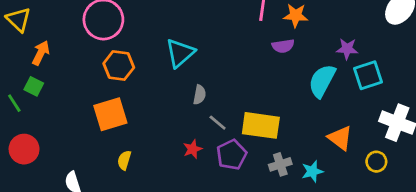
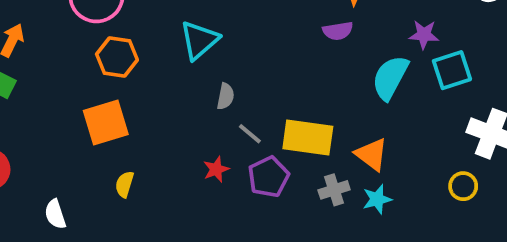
orange triangle: (340, 138) -> (371, 154), moved

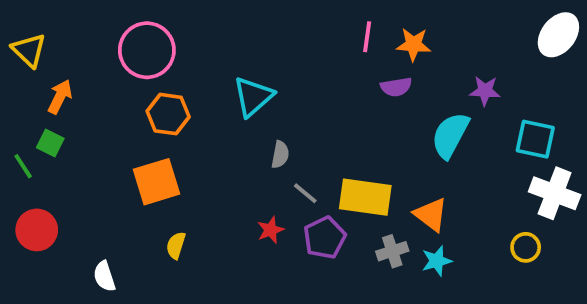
cyan square: (452, 70) -> (535, 139), moved, turned 30

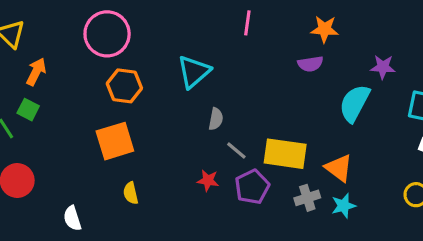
pink line: (367, 37) -> (247, 23), moved
red star: (271, 230) -> (208, 180), turned 30
yellow semicircle: (176, 245) -> (131, 193), turned -30

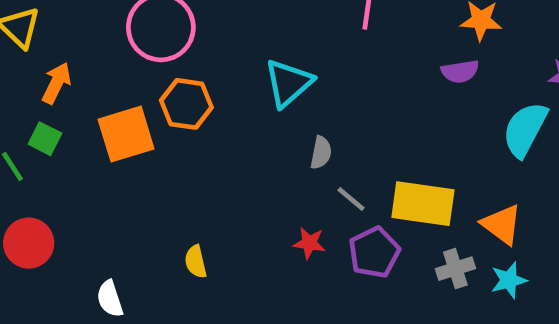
orange square: (115, 141) -> (126, 134), moved

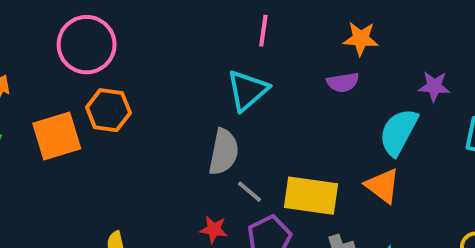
cyan triangle: (288, 83) -> (247, 90), moved
gray semicircle: (321, 153) -> (224, 152), size x1.6
orange triangle: (502, 225) -> (383, 186), moved

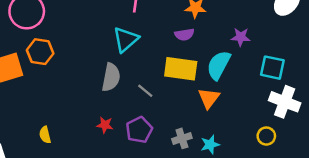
orange triangle: (383, 186) -> (209, 98), turned 30
gray line: (249, 192) -> (145, 91), moved
yellow rectangle: (311, 196) -> (181, 69), moved

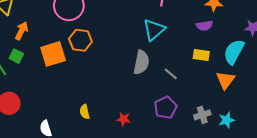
yellow rectangle: (181, 69) -> (201, 55), size x0.6
red star: (105, 125) -> (123, 119), moved

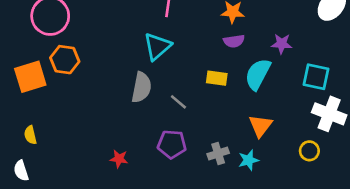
purple semicircle: (204, 26) -> (234, 41), moved
orange triangle: (225, 80) -> (260, 126), moved
purple pentagon: (166, 108) -> (172, 144), turned 30
yellow semicircle: (85, 112) -> (30, 135), moved

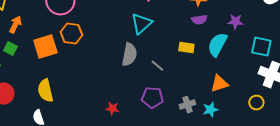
orange triangle: (260, 126) -> (219, 84), turned 36
yellow semicircle: (30, 135) -> (45, 91), size x1.6

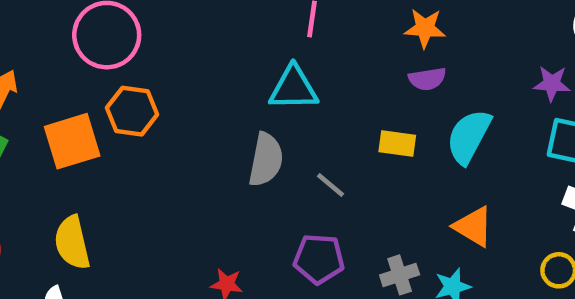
purple star: (235, 22) -> (552, 84), moved
cyan triangle: (141, 24) -> (294, 88), turned 40
orange triangle: (219, 84) -> (473, 227), turned 48

